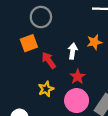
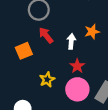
orange square: (29, 43) -> (24, 51), moved
red arrow: (49, 60) -> (46, 35), moved

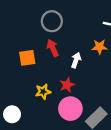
orange star: (92, 32) -> (100, 47), moved
red star: (77, 66) -> (67, 85), moved

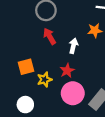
orange square: (27, 58) -> (26, 67), moved
white circle: (12, 114) -> (25, 105), moved

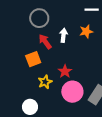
white arrow: (73, 46) -> (64, 35), moved
orange square: (26, 67) -> (33, 59), moved

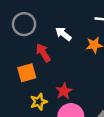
gray circle: (39, 18) -> (24, 24), moved
white arrow: (64, 35) -> (63, 34), moved, turned -64

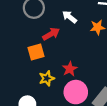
red arrow: (43, 53) -> (51, 34), turned 91

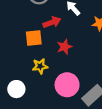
red star: (70, 69) -> (64, 47), moved

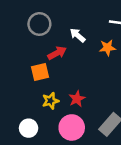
red star: (64, 47) -> (77, 99), moved
pink circle: (67, 85) -> (72, 127), moved

